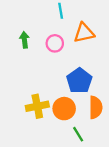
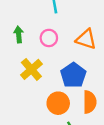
orange triangle: (84, 33) -> (86, 39), moved, turned 30
yellow cross: (37, 106) -> (31, 69), moved, turned -30

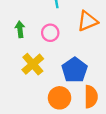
orange triangle: (86, 39) -> (87, 21), moved, turned -40

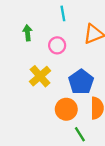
green arrow: (20, 29) -> (27, 33), moved

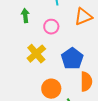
orange circle: (66, 109) -> (51, 89), moved

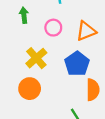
orange triangle: (83, 17) -> (86, 31), moved
orange circle: (51, 89) -> (30, 89), moved

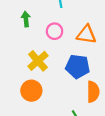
orange triangle: (86, 31) -> (86, 34), turned 30
blue pentagon: (77, 64) -> (78, 66), turned -30

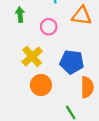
orange triangle: (86, 34) -> (82, 16), moved
orange circle: (31, 91) -> (41, 85), moved

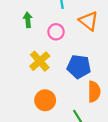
orange triangle: (82, 16) -> (89, 21), turned 30
orange circle: (41, 85) -> (45, 100), moved

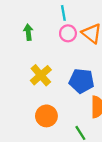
pink circle: (56, 32) -> (68, 33), moved

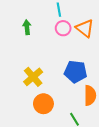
yellow cross: (41, 75) -> (33, 77), moved

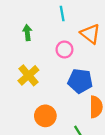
pink circle: (63, 28) -> (64, 50), moved
yellow cross: (33, 77) -> (28, 75), moved

